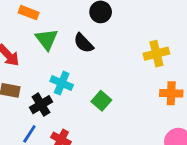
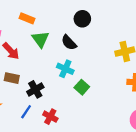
cyan cross: (62, 83) -> (65, 69), moved

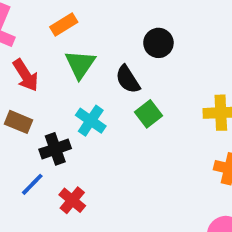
orange rectangle: (27, 18) -> (64, 25), turned -64
cyan cross: (65, 69) -> (91, 121), moved
green square: (82, 87) -> (148, 114), moved

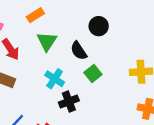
black cross: (55, 149) -> (69, 101), moved

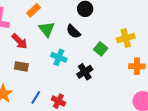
green square: (93, 73) -> (101, 49), moved
black cross: (69, 101) -> (85, 72), moved

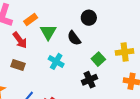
orange rectangle: (34, 10) -> (31, 20), moved
black cross: (85, 72) -> (90, 80), moved

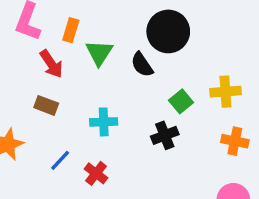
black circle: (89, 18) -> (168, 31), size x1.6
orange rectangle: (31, 20) -> (71, 30), turned -40
cyan cross: (56, 61) -> (104, 122), moved, turned -35

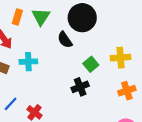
green triangle: (99, 53) -> (41, 17), moved
cyan cross: (104, 122) -> (28, 62), moved
orange cross: (235, 141) -> (127, 91), turned -30

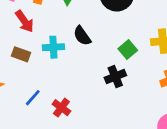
black semicircle: (65, 40) -> (82, 36), moved

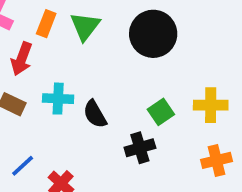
red arrow: (25, 21) -> (22, 59), turned 50
black semicircle: (82, 36) -> (95, 114), moved

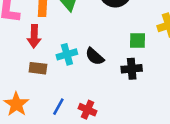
green square: (161, 112) -> (138, 40), turned -36
black cross: (140, 148) -> (132, 69), turned 30

